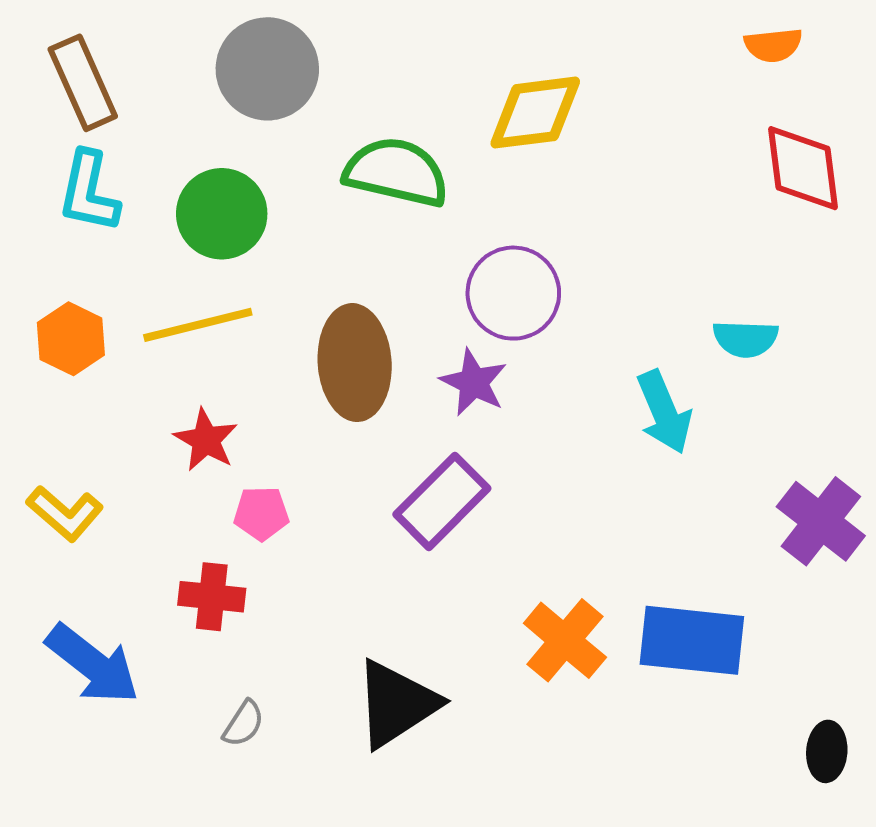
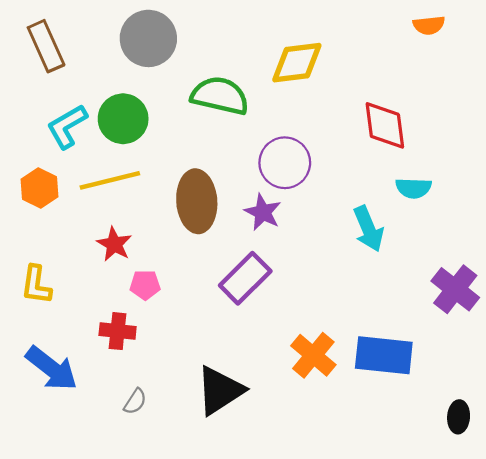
red diamond: (803, 168) -> (385, 125), moved
cyan L-shape: (89, 192) -> (67, 126), moved, turned 48
yellow L-shape: (65, 513) -> (36, 285), turned 57

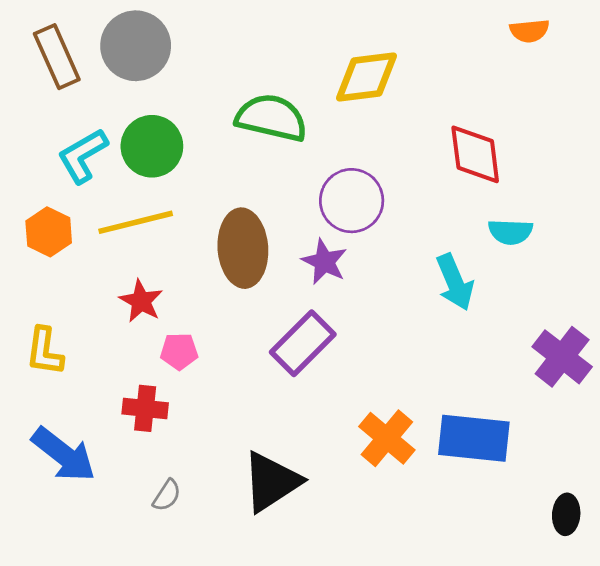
gray circle: (148, 38) -> (136, 46), moved

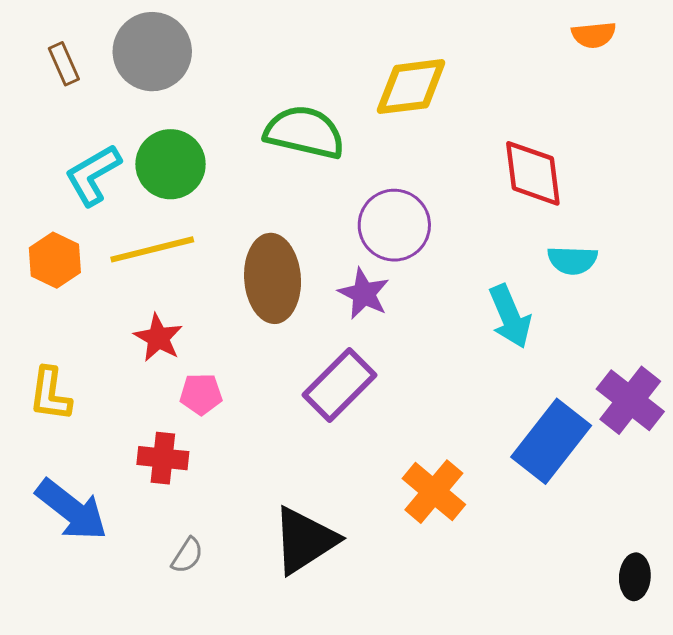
brown rectangle: (57, 57) -> (64, 64), size x0.6
blue rectangle: (474, 438) -> (551, 441), moved, turned -58

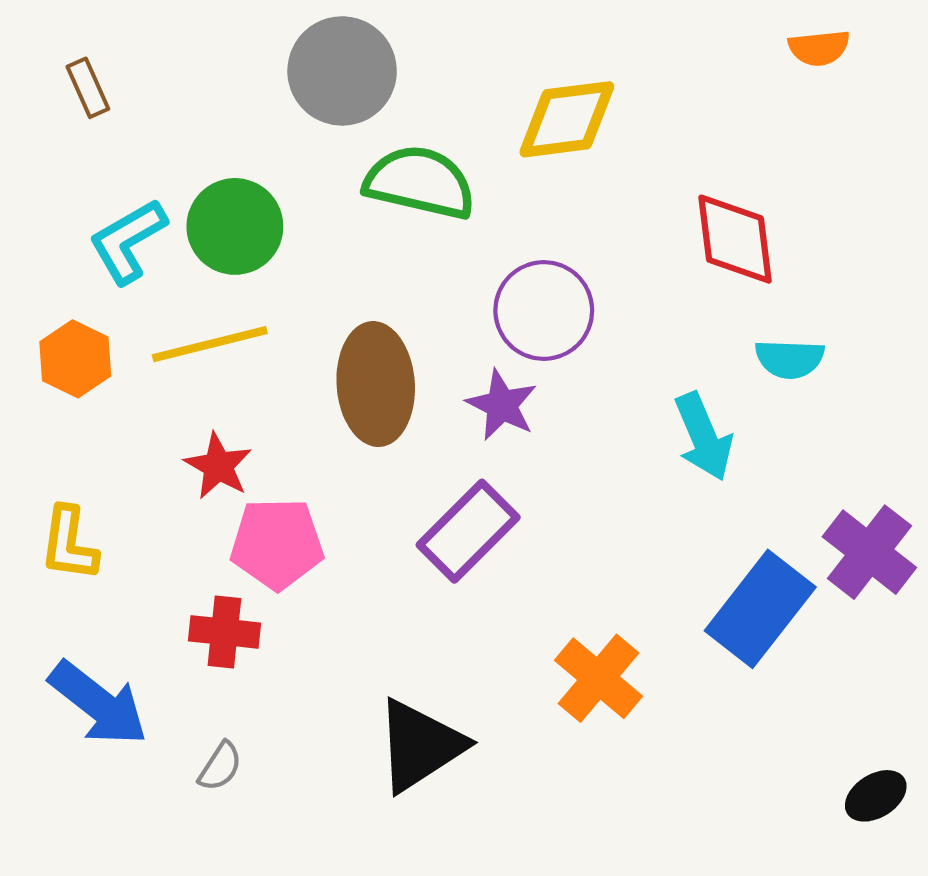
gray circle: (152, 52) -> (342, 71), moved
pink pentagon: (201, 394) -> (277, 544), size x1.6
gray semicircle: (187, 555) -> (220, 766), moved
black ellipse: (635, 577) -> (876, 796), turned 54

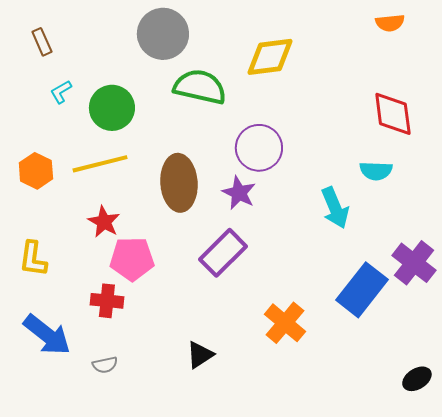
red diamond: (735, 239) -> (393, 114), moved
cyan L-shape: (128, 241) -> (61, 92), moved, size x0.6
black triangle: (420, 745) -> (200, 355), size x0.6
gray semicircle: (220, 766) -> (105, 365), turned 45

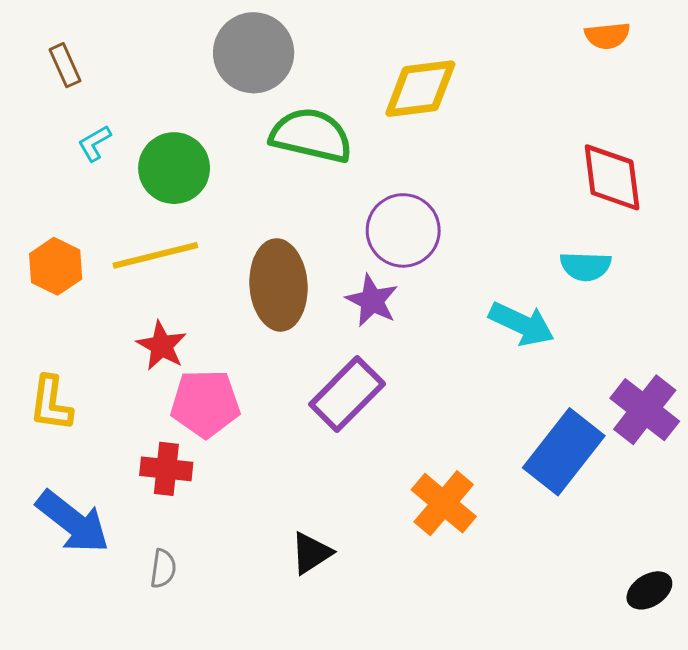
cyan arrow: (335, 208) -> (522, 324), turned -42
gray semicircle: (105, 365) -> (163, 569), turned -70

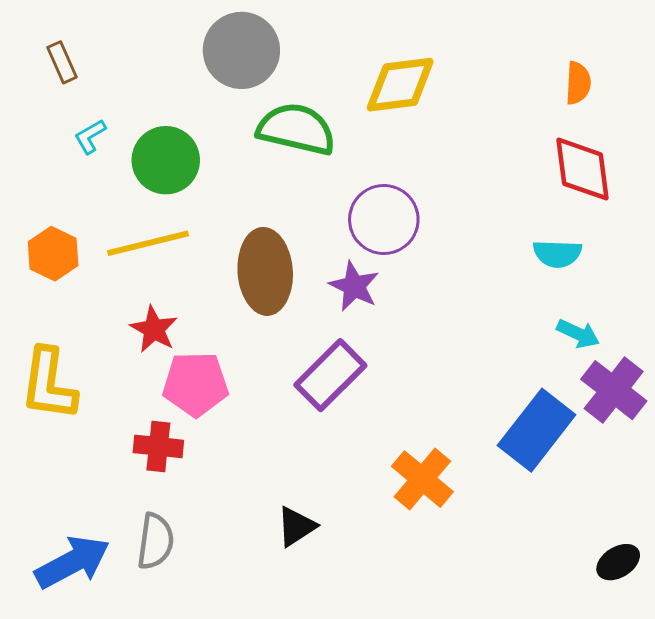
orange semicircle: (607, 36) -> (578, 83), moved, turned -81
cyan arrow: (522, 324) -> (578, 334), moved, size x0.7
yellow L-shape: (51, 403) -> (49, 384), size x1.4
blue arrow: (73, 522) -> (72, 562), moved, turned -66
gray semicircle: (163, 569) -> (155, 541), size x1.5

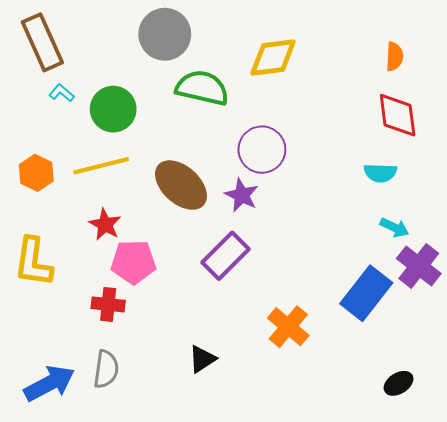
brown rectangle: (62, 62) -> (42, 42), size x2.0
cyan L-shape: (90, 136) -> (62, 93), turned 70
brown ellipse: (265, 271) -> (181, 185), turned -44
black ellipse: (618, 562) -> (399, 383), moved

